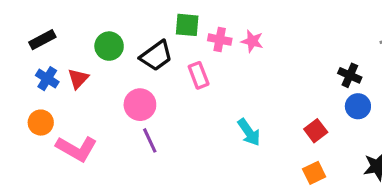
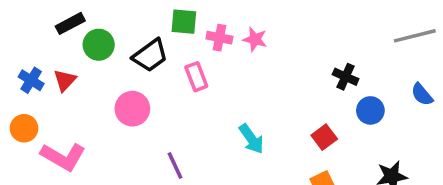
black rectangle: (42, 40) -> (70, 23), moved
black cross: (350, 75) -> (346, 77), moved
purple line: (150, 140) -> (175, 166), moved

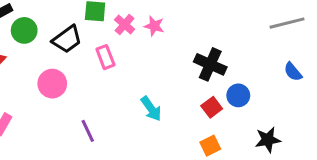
pink cross: (219, 38) -> (125, 25), turned 30
black cross: (346, 77) -> (210, 64), moved, size x1.5
blue circle: (370, 110) -> (238, 95), moved

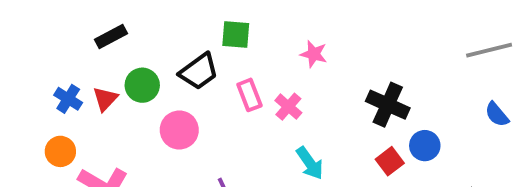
pink cross: (125, 25) -> (288, 107), moved
green circle: (24, 30) -> (142, 85), moved

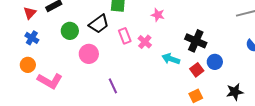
red triangle: (105, 99) -> (30, 13), moved
cyan arrow: (310, 163) -> (171, 59), moved, turned 144

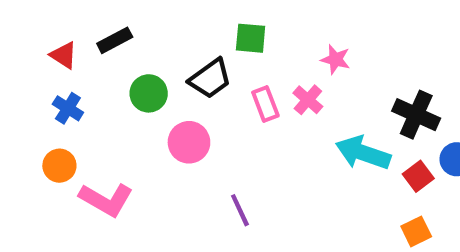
red triangle: (30, 13) -> (64, 55), turned -40
pink cross: (145, 42) -> (308, 100), moved
cyan arrow: (171, 59) -> (363, 153), size x1.4

